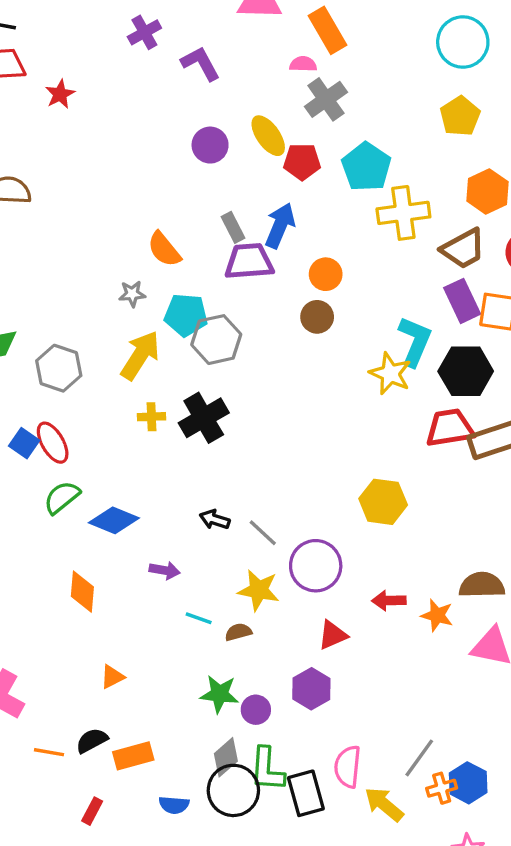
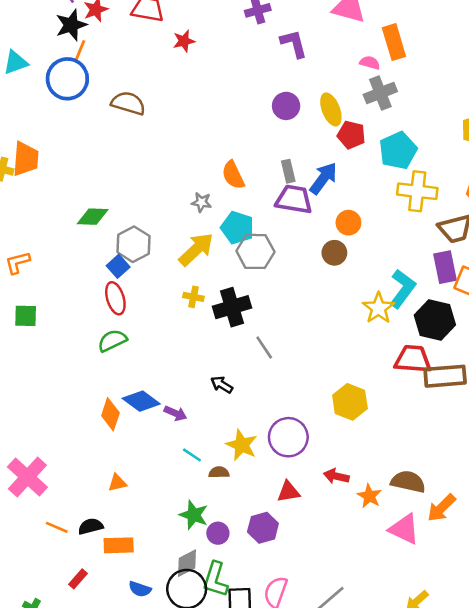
blue square: (24, 443) -> (118, 266), moved
blue diamond: (114, 520) -> (141, 401), moved
gray line: (263, 533) -> (264, 348), moved

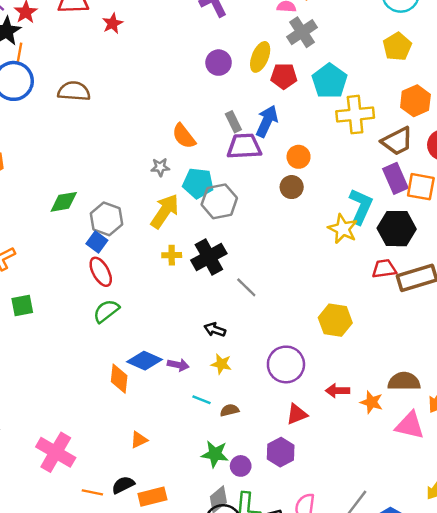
yellow ellipse: (331, 109) -> (260, 57), turned 56
red trapezoid: (413, 359) -> (384, 269), size x0.7
yellow star: (242, 445) -> (221, 364), moved, size x0.7

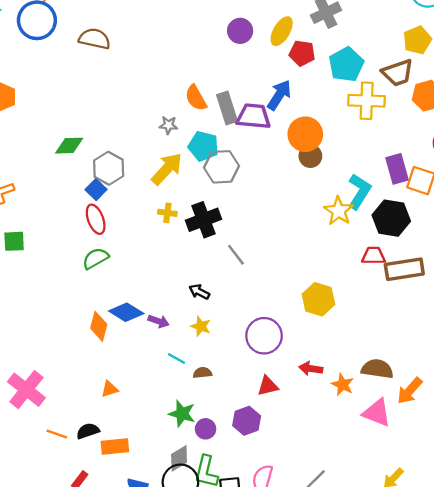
gray rectangle: (233, 122) -> (227, 108), moved, size x1.5
brown trapezoid: (397, 141) -> (398, 73), moved
orange circle: (299, 157) -> (305, 134), size x1.5
brown circle: (292, 187) -> (310, 156), moved

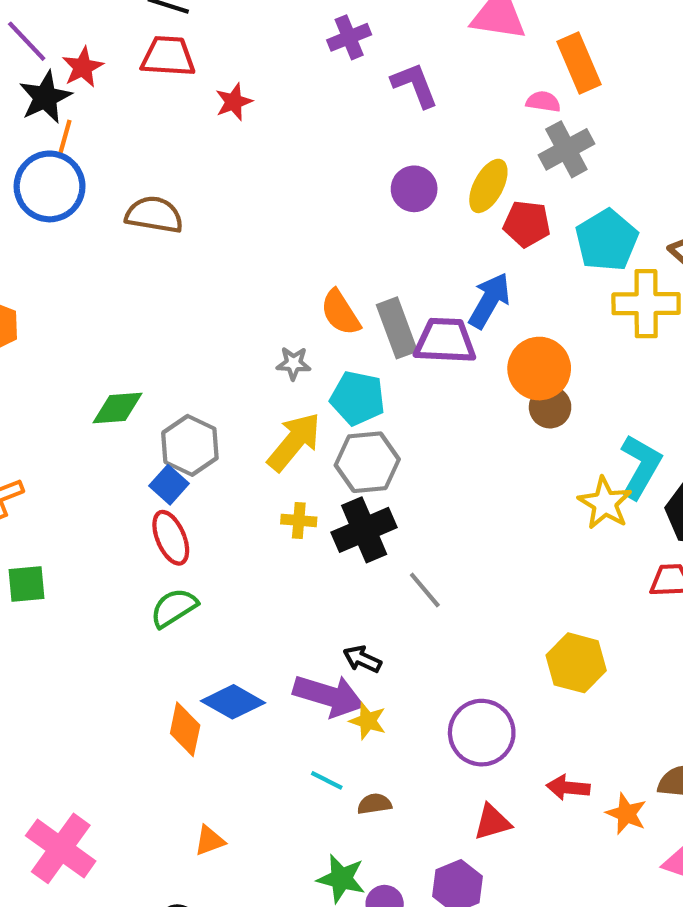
gray hexagon: (222, 167) -> (367, 462), moved
purple arrow: (159, 321) -> (329, 696), moved, size x1.8

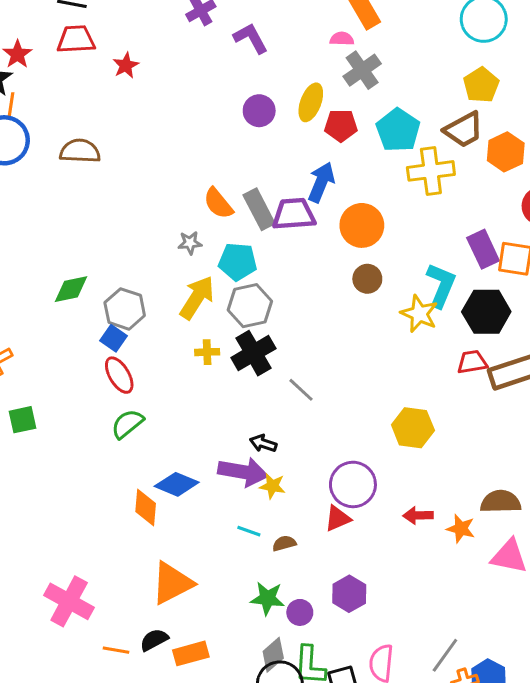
brown circle: (550, 407) -> (367, 279), moved
red triangle: (492, 822) -> (338, 518), moved
orange triangle: (209, 841) -> (172, 583), size x2.0

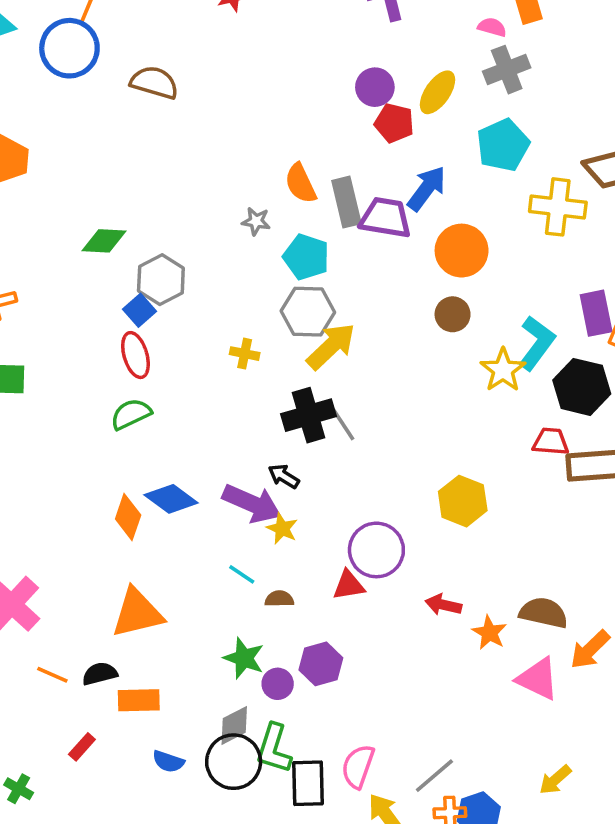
red pentagon: (341, 125) -> (394, 123), moved
cyan pentagon: (398, 130) -> (503, 145), moved
yellow arrow: (197, 298) -> (331, 346), moved
black cross: (253, 353) -> (309, 415), moved
purple hexagon: (349, 594) -> (321, 664), moved

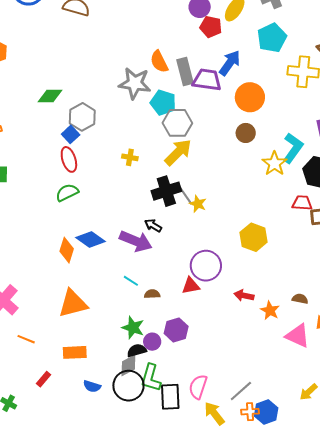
gray star: (256, 221) -> (135, 83), size x2.0
gray hexagon: (308, 312) -> (177, 123), moved
yellow star: (282, 529) -> (198, 204), moved
brown semicircle: (544, 613) -> (300, 299), size x0.6
black semicircle: (100, 674) -> (137, 350), moved

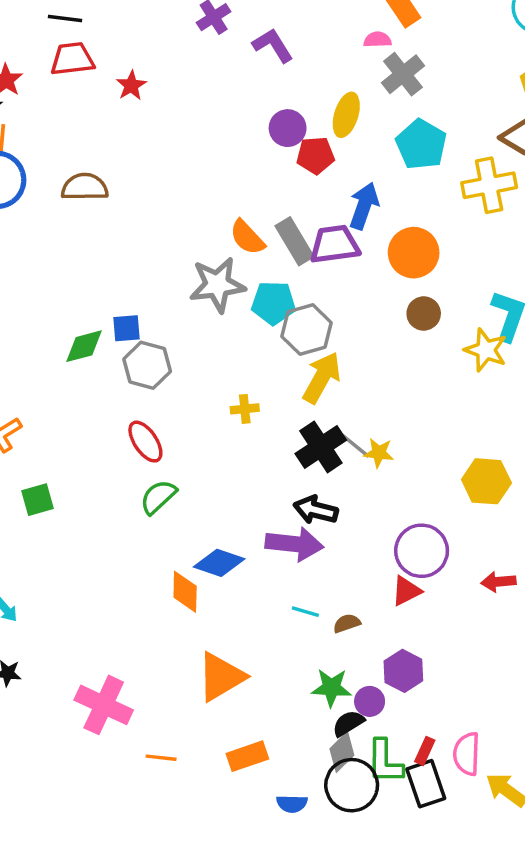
blue square: (71, 134) -> (126, 328), moved, turned -36
black arrow: (153, 225) -> (316, 510), size x1.4
red rectangle: (44, 379) -> (425, 751), moved

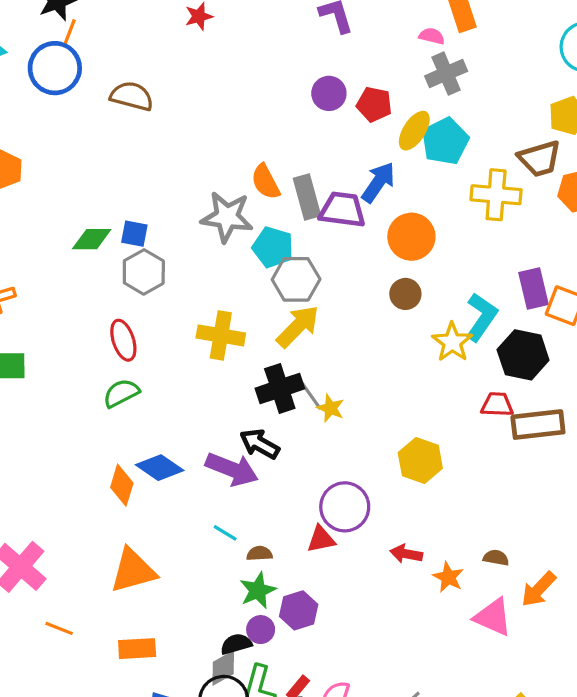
yellow ellipse: (346, 115) -> (414, 131), moved
red pentagon: (316, 155) -> (374, 104), moved
yellow cross: (245, 409) -> (221, 335), size x1.8
green star: (331, 688) -> (258, 590), moved, turned 30

